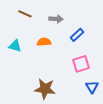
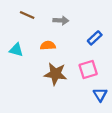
blue rectangle: (77, 35) -> (95, 38), moved
brown star: (45, 89) -> (55, 74), moved

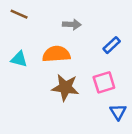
brown line: (27, 15) -> (19, 14), moved
orange semicircle: (48, 46) -> (56, 54), size x1.5

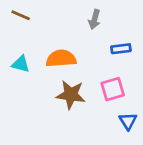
gray arrow: (72, 24) -> (94, 19), moved, turned 102
blue rectangle: (112, 45) -> (121, 49), turned 36

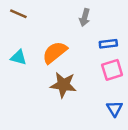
orange semicircle: (61, 58) -> (55, 52), turned -35
pink square: (113, 89) -> (112, 70), moved

